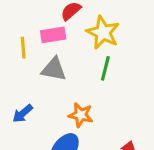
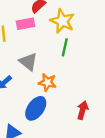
gray triangle: (54, 69) -> (28, 62), moved, turned 30

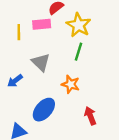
orange star: (47, 82) -> (71, 84), moved
red arrow: (83, 110) -> (90, 116), turned -42

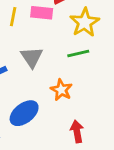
green line: (78, 52) -> (78, 54), turned 48

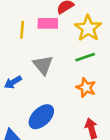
orange star: (61, 90) -> (86, 88), moved

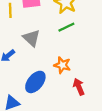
orange star: (86, 88) -> (62, 65), moved

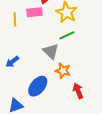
gray triangle: (31, 38) -> (51, 51), moved

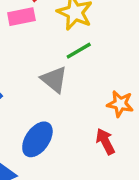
orange star: (63, 71) -> (120, 104), moved

